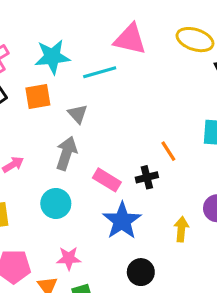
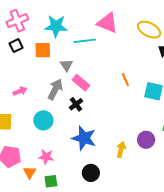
orange line: (168, 151) -> (125, 80), moved
black cross: (147, 177) -> (76, 104), moved, turned -32
pink rectangle: (107, 180) -> (81, 83), moved
blue star: (122, 221) -> (84, 138), turned -30

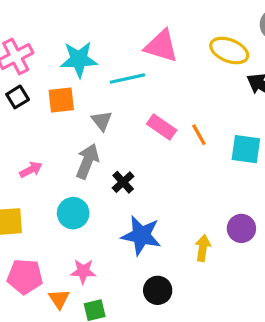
pink rectangle: (81, 83) -> (162, 127), moved

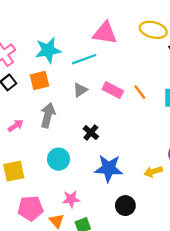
gray triangle: (102, 121) -> (80, 90), moved, turned 42
gray arrow: (87, 161) -> (48, 115), moved
pink arrow: (31, 170) -> (16, 126), moved
yellow arrow: (203, 248) -> (153, 172), turned -108

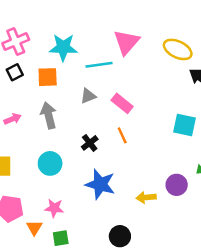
pink triangle: (105, 33) -> (126, 42), turned 50
orange line: (140, 92) -> (122, 135), moved
gray arrow: (48, 115) -> (49, 115), turned -40
black circle: (125, 206) -> (120, 236), moved

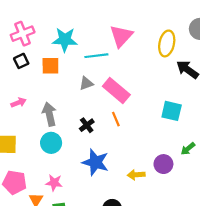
yellow ellipse: (178, 49) -> (167, 43), turned 75
pink rectangle: (122, 103) -> (116, 91), size x1.4
gray arrow: (49, 115) -> (49, 114), moved

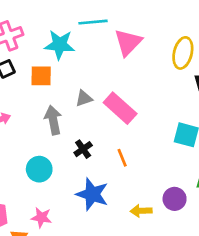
cyan line: (96, 56) -> (93, 22), moved
gray arrow: (49, 114) -> (53, 120), moved
orange line: (116, 119) -> (122, 158), moved

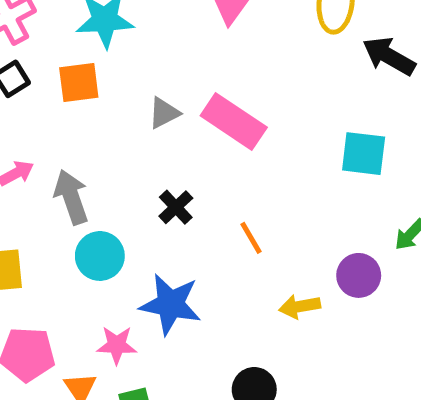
gray arrow: (53, 120) -> (71, 197), moved
orange line: (122, 158) -> (251, 238), moved
blue star: (92, 194) -> (170, 304), moved

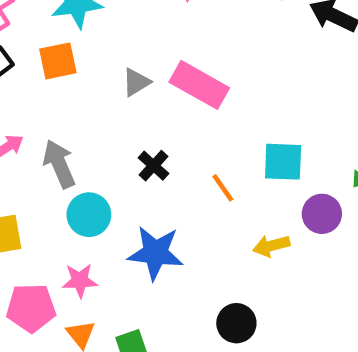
cyan square: (364, 154) -> (283, 162), moved
pink star: (117, 345) -> (80, 281), moved

